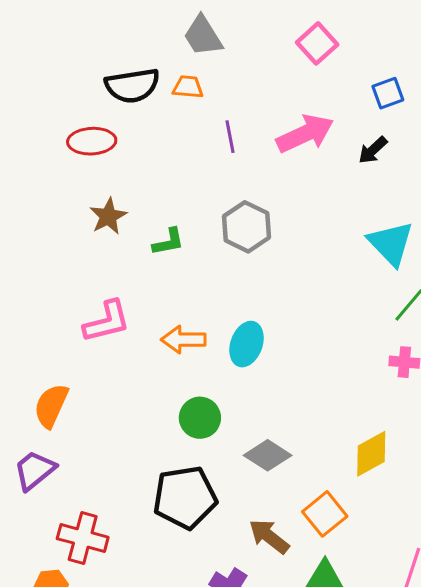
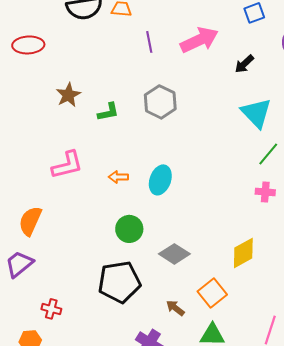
red ellipse: (92, 141) -> (28, 45), moved
black arrow: (373, 150) -> (244, 64), moved
orange arrow: (183, 340) -> (118, 177), size x0.7
brown arrow: (269, 536) -> (175, 308), size x0.7
red cross: (83, 538) -> (51, 309), size x0.6

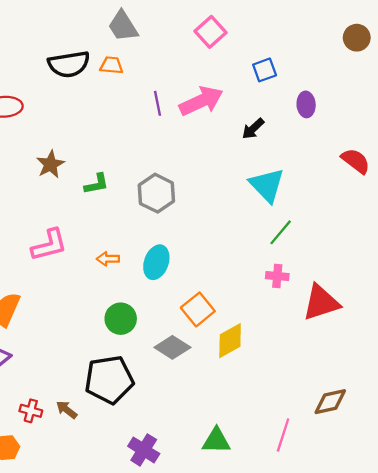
purple line: (149, 42) -> (158, 103), moved
gray hexagon: (160, 102) -> (156, 193), moved
yellow diamond: (243, 253) -> (230, 341), moved
orange square: (212, 293) -> (198, 309), moved
brown arrow: (175, 308) -> (67, 410), moved

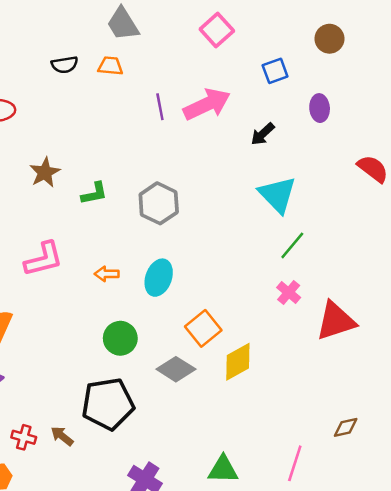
brown circle: (357, 38) -> (329, 39), moved
black semicircle: (69, 64) -> (65, 65), size x0.6
pink cross: (277, 276) -> (289, 292), turned 35
brown diamond: (330, 402) -> (346, 427), size x0.7

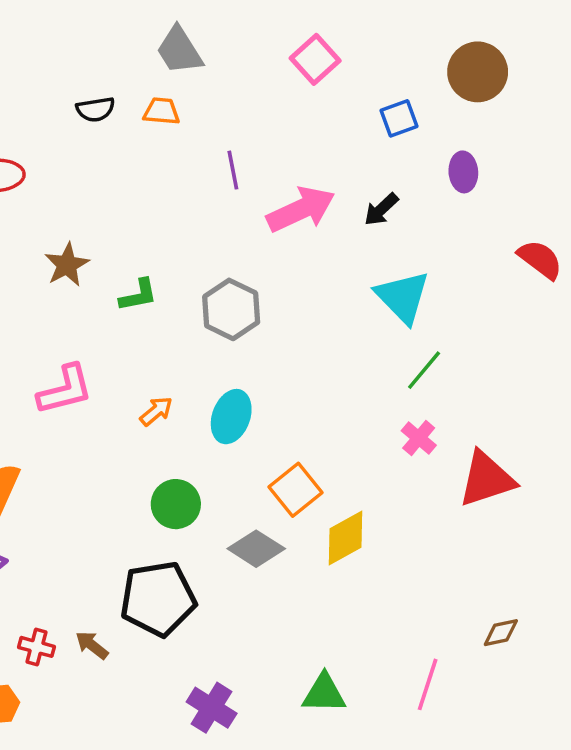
brown circle: (329, 39) -> (478, 72), size x1.4
pink arrow: (207, 104) -> (301, 209), moved
orange arrow: (107, 274) -> (156, 411), turned 140

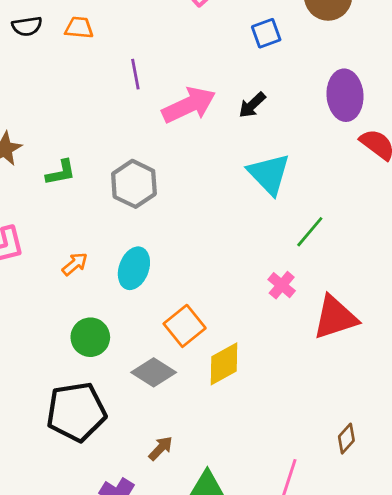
purple ellipse: (463, 172) -> (345, 95), moved, size x1.6
green line: (424, 370) -> (310, 232), moved
brown diamond: (501, 633) -> (346, 439), turned -36
brown arrow: (92, 645) -> (161, 448), moved, turned 96

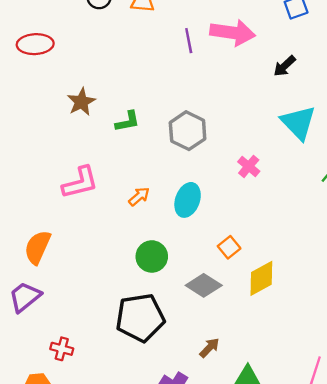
pink arrow: (189, 105) -> (233, 33), moved, turned 33
pink cross: (282, 285) -> (249, 166), moved
orange square: (185, 326) -> (229, 247), size x0.7

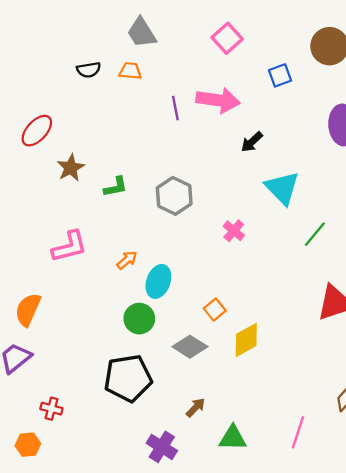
red ellipse: (35, 44) -> (37, 131), moved, turned -44
black arrow: (284, 66) -> (252, 142), moved
cyan ellipse: (188, 200) -> (158, 281), moved

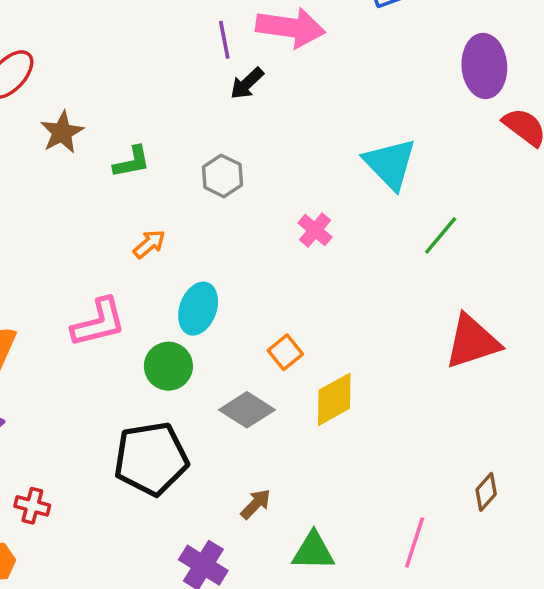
black arrow: (252, 142) -> (247, 83), moved
gray hexagon: (174, 196) -> (223, 176), size x0.7
pink L-shape: (69, 247) -> (99, 323), moved
orange arrow: (127, 260) -> (149, 244), moved

